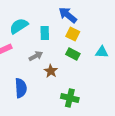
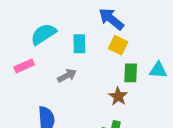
green rectangle: (73, 54) -> (131, 73), moved, turned 64
brown star: (51, 71) -> (118, 96), moved

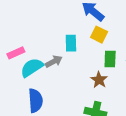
cyan semicircle: (43, 34) -> (32, 68), moved
cyan rectangle: (79, 44) -> (71, 43), moved

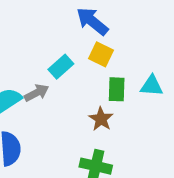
cyan rectangle: (71, 43) -> (61, 67), turned 49

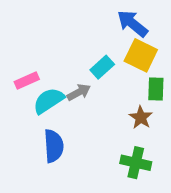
yellow square: (101, 54) -> (141, 55), size x1.4

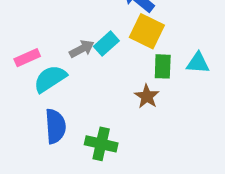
gray arrow: (79, 92) -> (82, 49), moved
green cross: (136, 163) -> (101, 144), moved

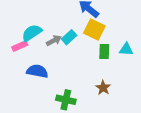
cyan semicircle: (50, 79) -> (32, 33), moved
brown star: (147, 96) -> (103, 88), moved
blue semicircle: (55, 126) -> (37, 71), moved, turned -75

